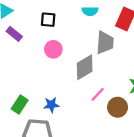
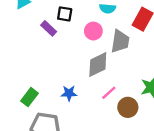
purple rectangle: (14, 34) -> (49, 28), moved
pink circle: (53, 49) -> (93, 31), moved
blue star: (51, 105) -> (69, 93), moved

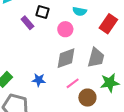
gray trapezoid: (120, 41) -> (96, 58), moved

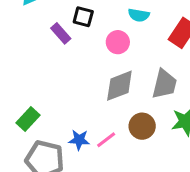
blue star: (39, 80) -> (79, 140), moved
pink line: (73, 83) -> (106, 140), moved
brown circle: (87, 98) -> (142, 126), moved

